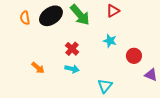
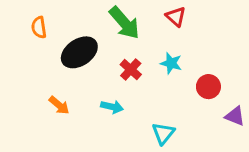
red triangle: (113, 11) -> (176, 17), turned -48
black ellipse: (51, 16) -> (79, 52), moved
red cross: (72, 49) -> (131, 69), moved

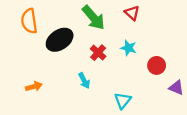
orange semicircle: (39, 27) -> (29, 21), size x1.5
orange arrow: (59, 105) -> (34, 87), moved, turned -56
cyan arrow: (112, 107) -> (84, 81), turned 49

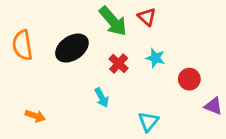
red triangle: (132, 13) -> (147, 17), moved
orange semicircle: (29, 21) -> (22, 45), moved
orange arrow: (34, 87) -> (35, 116), moved, turned 35

